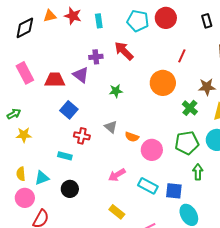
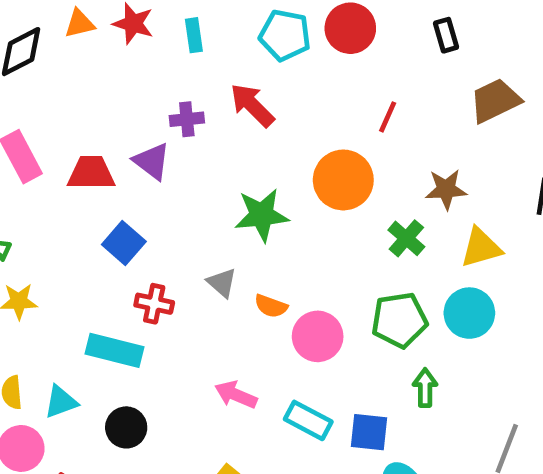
green star: (116, 91) -> (262, 215), moved, size x1.6
cyan rectangle: (65, 156) -> (114, 350), size x1.6
pink arrow: (117, 175) -> (236, 395), turned 54

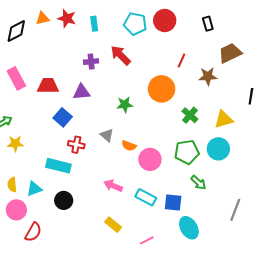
purple triangle: (152, 161) -> (82, 92), moved, turned -42
brown star: (446, 189) -> (208, 76), moved
green star: (262, 215) -> (125, 105), size x0.7
green arrow: (425, 388) -> (198, 183), turned 133

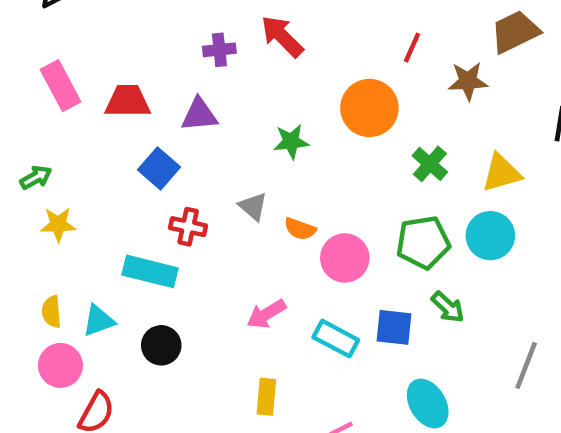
pink arrow: (113, 186) -> (266, 314), turned -54
blue square: (173, 203) -> (394, 327), moved
yellow rectangle: (113, 225) -> (266, 397), turned 56

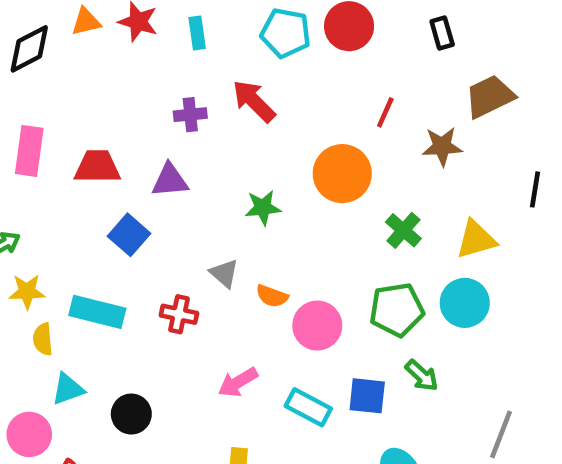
pink rectangle: (60, 86) -> (29, 151), turned 36
red cross: (188, 227) -> (179, 314), moved
cyan rectangle: (150, 271) -> (97, 312), moved
yellow semicircle: (52, 312) -> (43, 339), moved

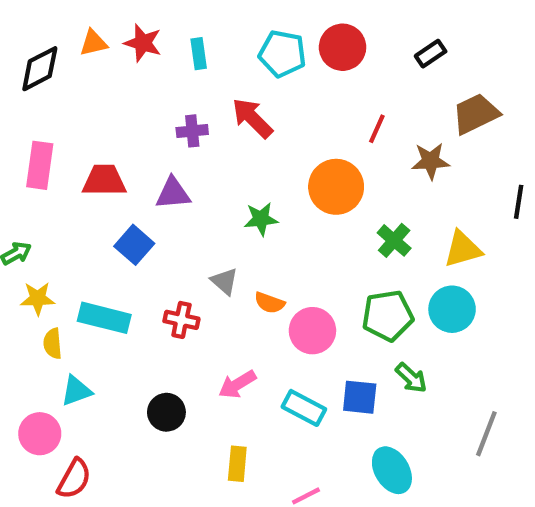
black rectangle: (442, 33) -> (431, 54), turned 72
black circle: (131, 414) -> (166, 412), moved

